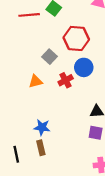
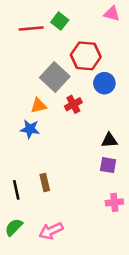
gray square: (49, 57) -> (55, 77), size x1.6
blue circle: (84, 67) -> (104, 83), moved
blue star: (42, 127) -> (30, 129), moved

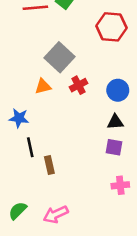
red hexagon: (86, 56) -> (111, 27), moved
blue circle: (104, 83) -> (118, 90), moved
blue star: (30, 129) -> (19, 118), moved
black line: (16, 190) -> (30, 147), moved

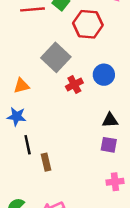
red hexagon: (111, 27) -> (88, 24), moved
orange triangle: (43, 86) -> (21, 86), moved
blue circle: (118, 90) -> (104, 75), moved

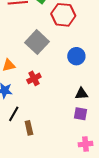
red cross: (74, 85) -> (34, 78), moved
black line: (28, 145) -> (14, 114), turned 42

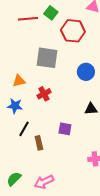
gray square: (37, 42) -> (47, 58), turned -35
purple square: (80, 114) -> (65, 129), moved

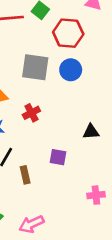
blue circle: (86, 72) -> (71, 70), moved

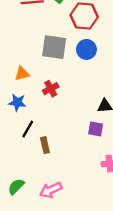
purple square: (58, 157) -> (96, 129), moved

